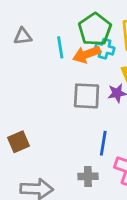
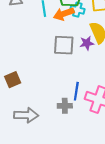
blue line: (103, 143) -> (76, 91), moved

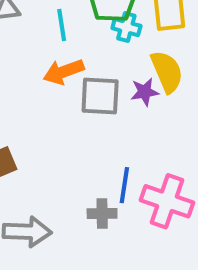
orange arrow: (64, 14) -> (64, 72), moved

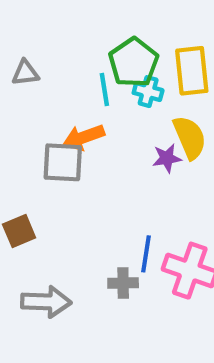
cyan line: (62, 25) -> (104, 89), moved
gray square: (100, 96) -> (63, 162), moved

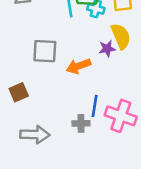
orange arrow: (84, 137) -> (78, 66), moved

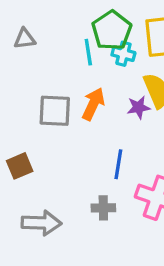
orange arrow: (78, 66) -> (93, 104), moved, turned 135
blue line: (95, 106) -> (118, 164), moved

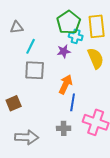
cyan line: (88, 52) -> (31, 46), moved, turned 35
orange arrow: (93, 104) -> (66, 84), moved
purple star: (138, 107) -> (64, 51), moved

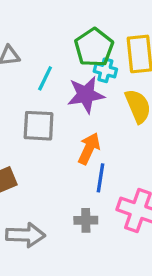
cyan line: (31, 46) -> (45, 78), moved
purple star: (64, 51) -> (86, 95), size x1.6

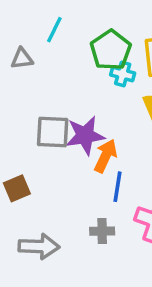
cyan line: (45, 78) -> (54, 30), moved
purple star: (86, 95) -> (85, 135), moved

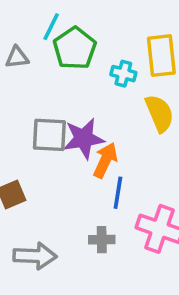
green pentagon: (111, 50) -> (75, 48), moved

